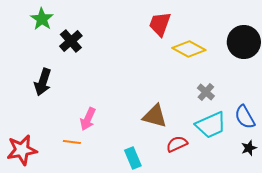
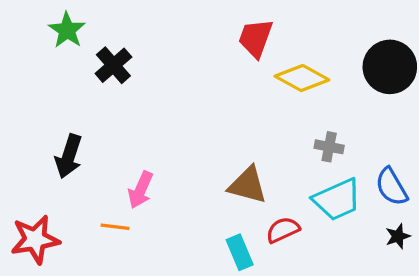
black arrow: (43, 82) -> (69, 156), moved
gray cross: (206, 92) -> (329, 147), turned -30
cyan rectangle: (133, 158) -> (240, 252), moved

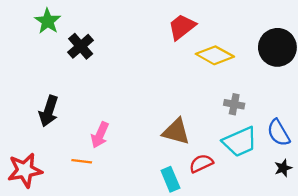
red trapezoid: (256, 38) -> (182, 27), turned 32

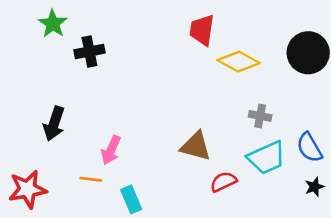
red trapezoid: (182, 27) -> (202, 30), turned -44
black cross: (81, 46) -> (89, 51), turned 30
cyan rectangle: (170, 179) -> (131, 199), moved

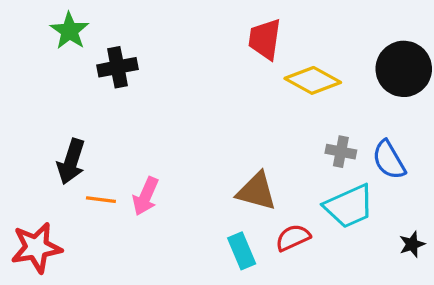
blue semicircle: (309, 148) -> (389, 160), moved
orange line: (91, 179) -> (101, 200), moved
cyan rectangle: (131, 199) -> (242, 251), moved

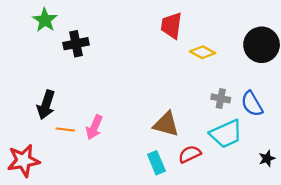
yellow diamond: (313, 80) -> (203, 52), size x0.7

